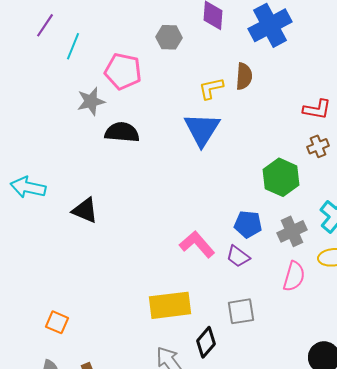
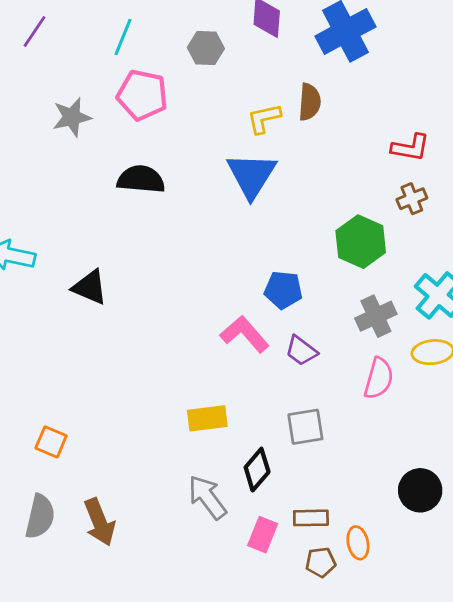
cyan line: (73, 46) -> (123, 37), moved
gray star: (91, 101) -> (72, 117), moved
blue pentagon: (248, 224) -> (283, 290), moved
yellow rectangle: (170, 305) -> (207, 418), size x0.7

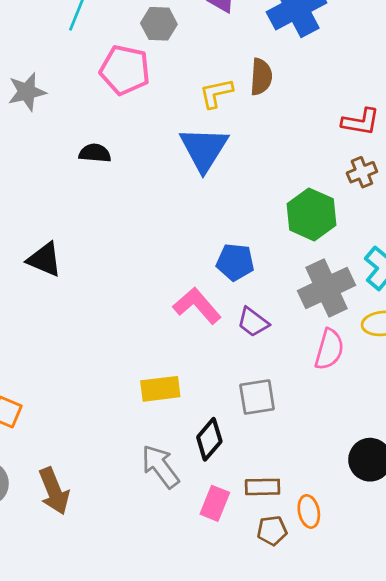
pink pentagon: (142, 95) -> (125, 70), moved
black semicircle: (141, 179) -> (95, 153), size x0.7
gray cross: (376, 316) -> (327, 288), size x1.4

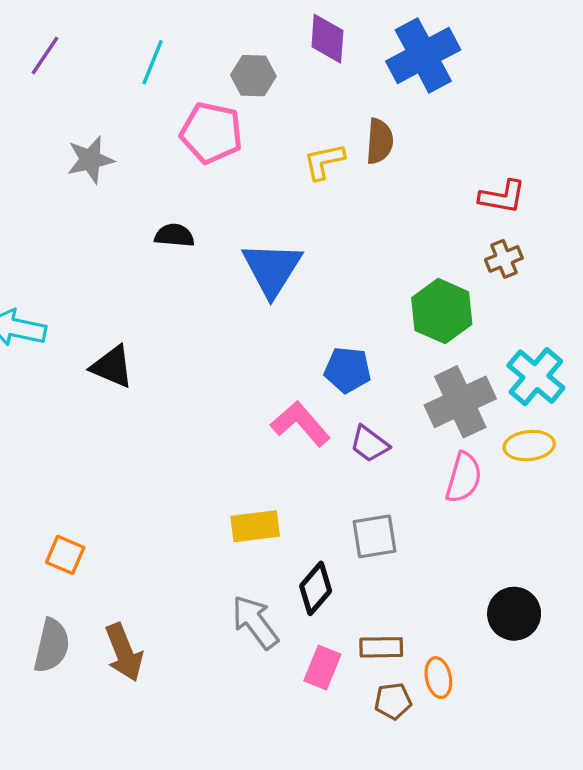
blue triangle: (204, 149) -> (272, 269), moved

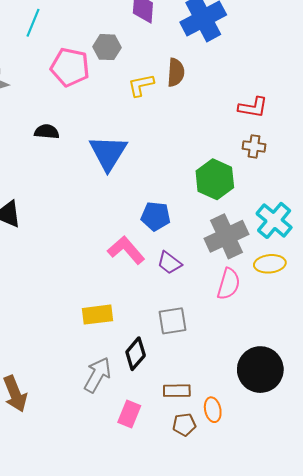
gray hexagon: (253, 76) -> (107, 47), moved
brown cross: (504, 259) -> (254, 146), turned 30
black circle: (514, 614) -> (260, 370), size x1.4
gray arrow: (255, 622) -> (97, 375), turned 66
pink rectangle: (322, 668) -> (129, 414), moved

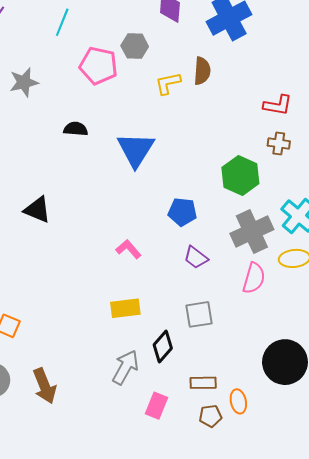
pink L-shape: (126, 250) -> (129, 249), moved, size x0.7

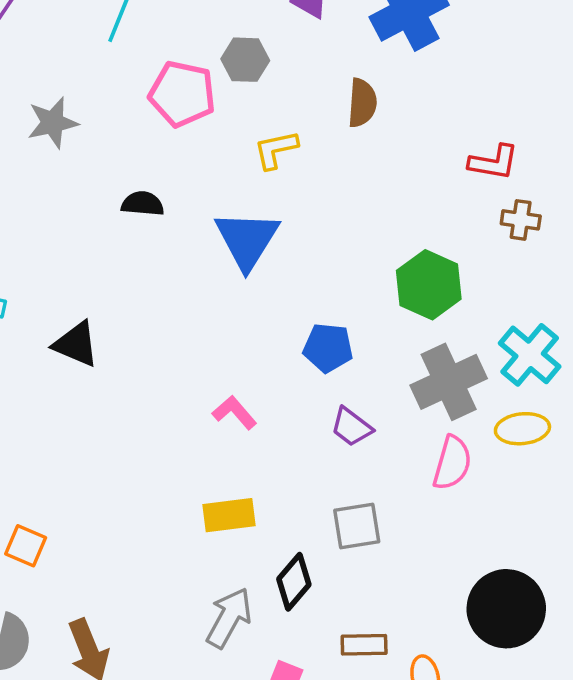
yellow L-shape: (168, 83) -> (276, 150), moved
brown cross: (279, 143) -> (521, 220), moved

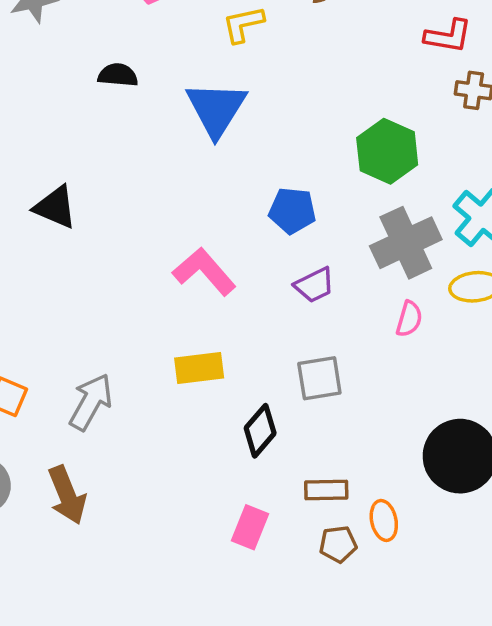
pink L-shape: (234, 413) -> (204, 272), size x1.5
purple trapezoid: (351, 427) -> (314, 285), turned -63
pink semicircle: (452, 463) -> (409, 319), size x0.7
gray arrow: (229, 618) -> (91, 402), moved

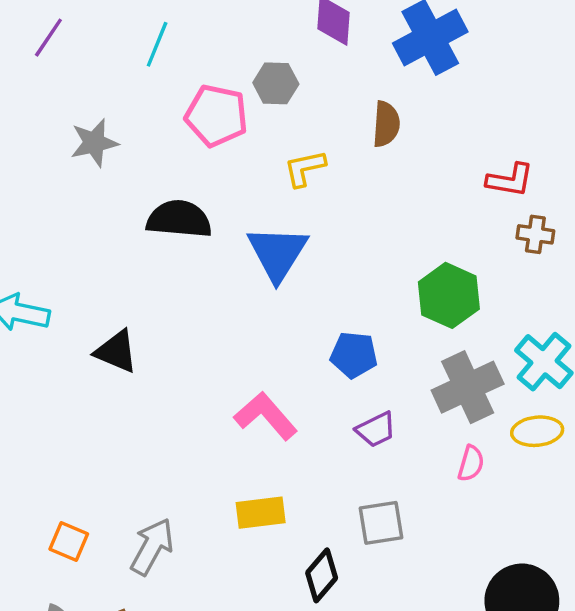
black semicircle: (118, 75) -> (179, 219), size x1.6

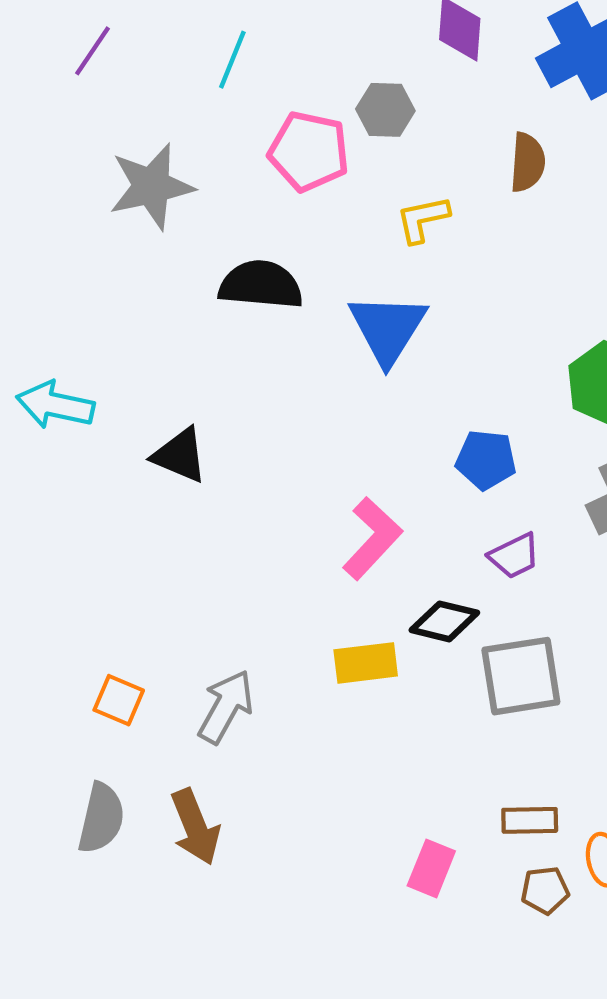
gray star: (94, 143) -> (151, 186), size x1.4
pink L-shape: (266, 416) -> (372, 538), turned 84
gray square: (381, 523) -> (521, 676), size x1.4
black diamond: (322, 575) -> (444, 621), moved, turned 63

